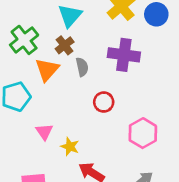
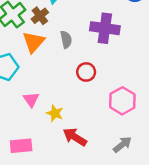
brown cross: (65, 45) -> (40, 16), moved

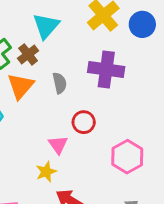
pink triangle: (31, 100) -> (58, 145), moved
yellow star: (55, 113) -> (46, 172), turned 30

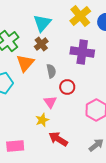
brown cross: (28, 54) -> (41, 44), moved
gray semicircle: (60, 83) -> (51, 71), moved

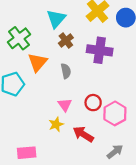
brown cross: (41, 44) -> (66, 40), moved
red circle: (67, 87) -> (93, 103), moved
red arrow: (58, 139) -> (83, 134), moved

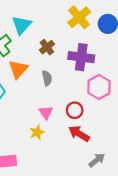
cyan triangle: (56, 19) -> (22, 25), moved
pink hexagon: (115, 113) -> (99, 87), moved
red arrow: (83, 134) -> (79, 133), moved

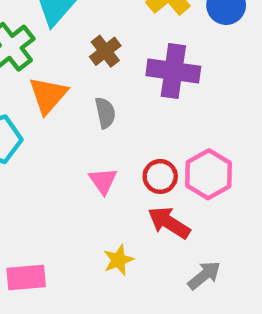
pink hexagon: (99, 87) -> (209, 174), moved
yellow star: (37, 132) -> (118, 260), moved

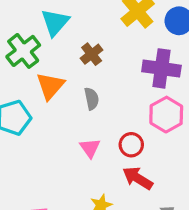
purple cross: (173, 71) -> (161, 68), moved
pink hexagon: (209, 174) -> (166, 115), moved

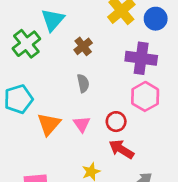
orange triangle: (50, 86) -> (49, 124), moved

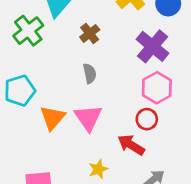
purple cross: (141, 58) -> (152, 46), turned 32
red circle: (116, 122) -> (147, 119), moved
pink triangle: (82, 124) -> (88, 118), size x1.5

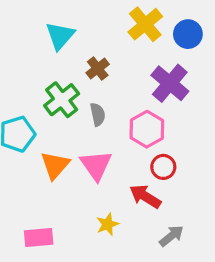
green cross: (28, 31) -> (62, 100), moved
pink hexagon: (157, 88) -> (147, 129), moved

